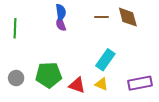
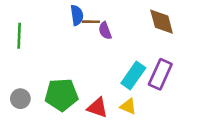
brown line: (101, 17) -> (91, 22), moved
purple semicircle: (61, 24) -> (105, 31), moved
purple rectangle: (140, 83) -> (160, 74), moved, turned -55

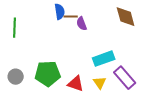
purple rectangle: (160, 74) -> (125, 78), moved, turned -65
cyan rectangle: (133, 76) -> (104, 59), turned 35
yellow triangle: (128, 106) -> (100, 83), turned 32

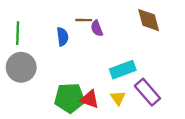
blue semicircle: (60, 12) -> (62, 37), moved
green pentagon: (48, 74) -> (70, 98), moved
gray circle: (16, 77) -> (21, 67), moved, size x1.6

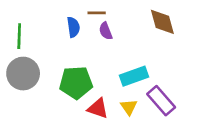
brown line: (84, 20) -> (97, 13), moved
blue semicircle: (62, 37) -> (73, 27), moved
green pentagon: (70, 98) -> (76, 83), moved

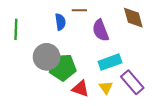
purple semicircle: (106, 31) -> (101, 30), moved, size x1.5
gray circle: (23, 74) -> (47, 57), moved

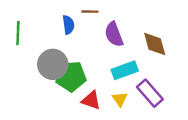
brown diamond: (133, 18) -> (155, 44), moved

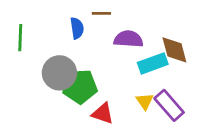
purple semicircle: (114, 34) -> (128, 39), turned 115
cyan rectangle: (125, 70) -> (153, 63), moved
yellow triangle: (120, 99) -> (145, 101), moved

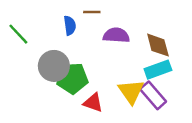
green line: (20, 38) -> (18, 34), turned -45
cyan rectangle: (153, 63) -> (158, 70), moved
yellow triangle: (145, 101) -> (131, 92), size x1.6

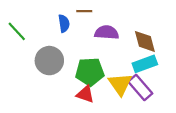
green pentagon: (72, 78) -> (90, 72), moved

